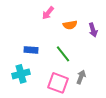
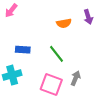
pink arrow: (48, 13) -> (11, 11), moved
purple arrow: (93, 30) -> (88, 17), moved

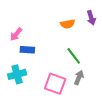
pink arrow: (11, 11) -> (16, 34), moved
green line: (57, 54) -> (74, 56), moved

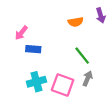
cyan cross: (17, 74) -> (36, 82), moved

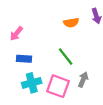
blue rectangle: (33, 49) -> (24, 59), moved
green line: (82, 56) -> (66, 57), moved

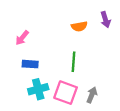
green line: (66, 57) -> (74, 62), turned 42
gray arrow: (83, 80) -> (92, 95), moved

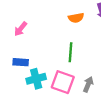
blue rectangle: (30, 64) -> (21, 62), moved

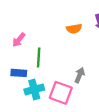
green line: (70, 52) -> (39, 57), moved
gray arrow: (88, 84) -> (80, 75), moved

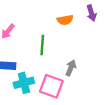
green line: (39, 57) -> (42, 45), moved

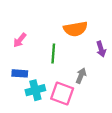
purple arrow: (91, 13) -> (101, 49), moved
orange semicircle: (65, 20) -> (75, 29), size x1.5

